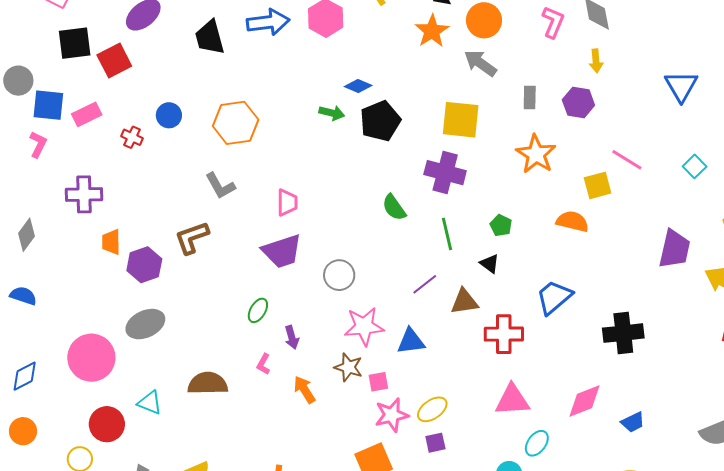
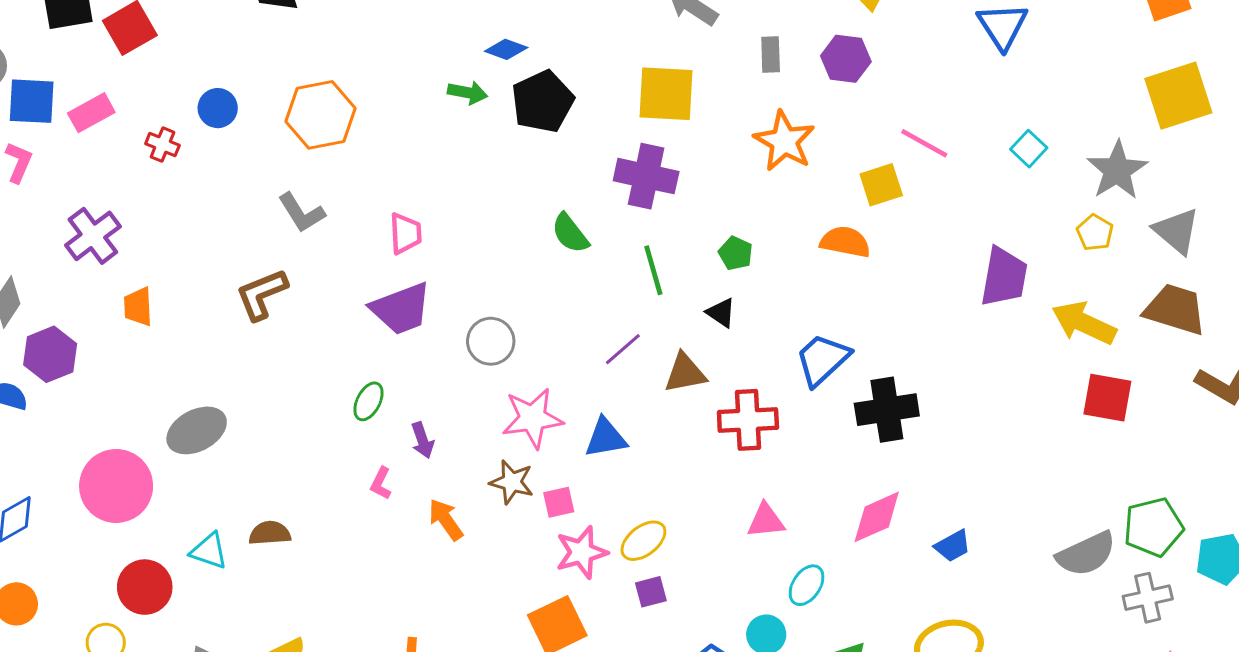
purple cross: (84, 194) -> (93, 236), turned -33
purple hexagon: (144, 265) -> (50, 354), moved
black cross: (623, 333) -> (887, 410), moved
brown semicircle: (208, 383) -> (270, 533), moved, size x0.7
pink triangle: (512, 400) -> (766, 521), size x0.7

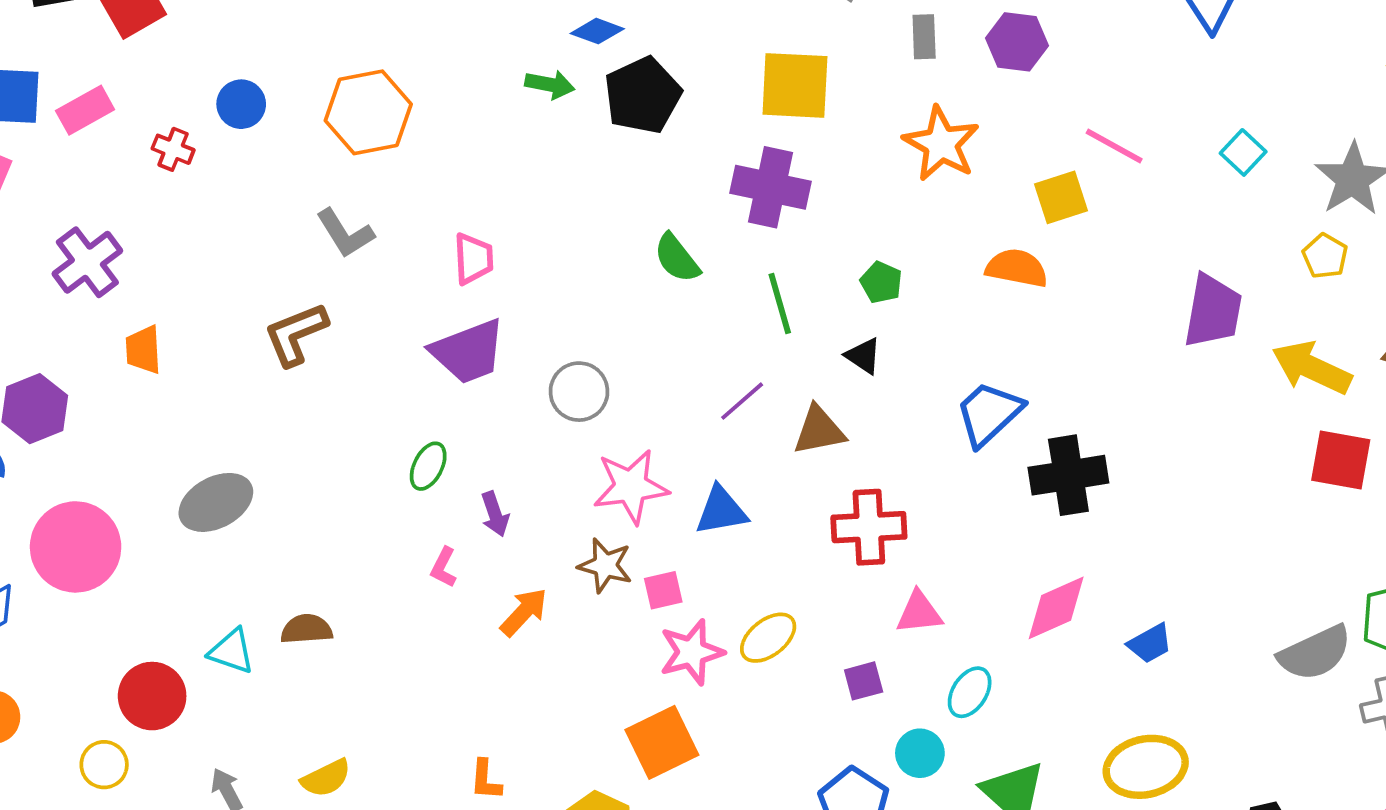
red cross: (748, 420) -> (869, 527), moved
pink circle: (116, 486) -> (76, 547), moved
orange arrow: (446, 520) -> (524, 612), turned 78
purple square: (651, 592) -> (864, 681), moved

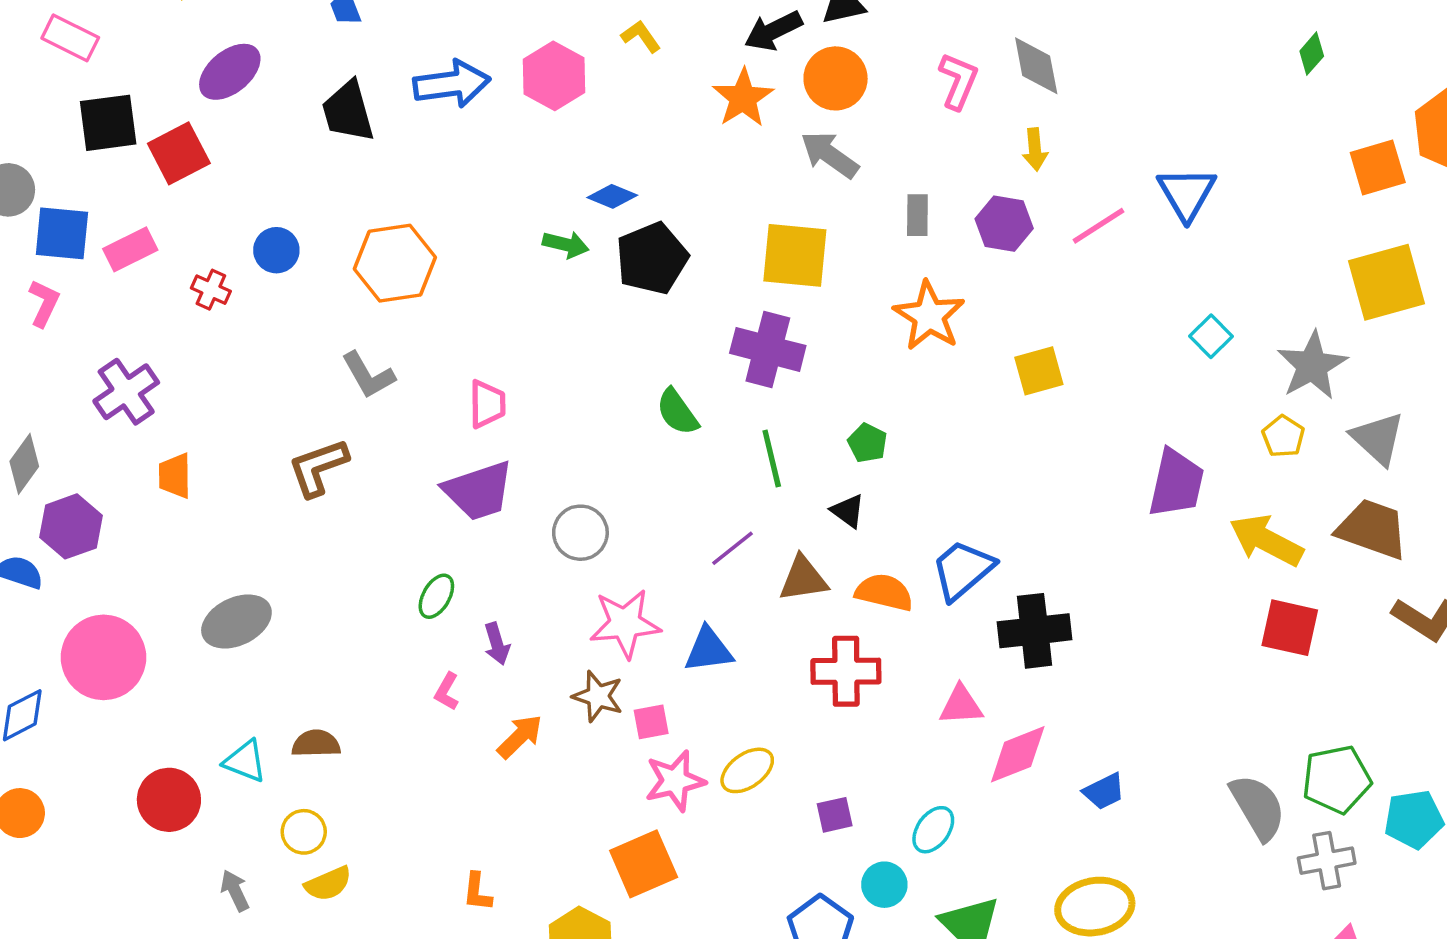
pink line: (1114, 146) -> (1098, 226), moved, turned -64
orange semicircle: (1017, 268) -> (884, 592), moved
pink triangle: (919, 613) -> (961, 705), moved
gray semicircle: (1315, 653) -> (1258, 807), turned -98
yellow circle: (104, 765) -> (304, 832), moved

